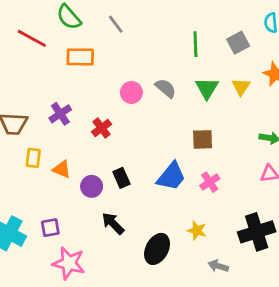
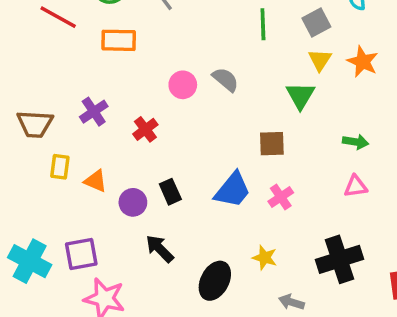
yellow triangle: (241, 87) -> (320, 60), moved
green triangle: (207, 88) -> (300, 96), moved
purple square: (50, 228) -> (81, 254), size x1.4

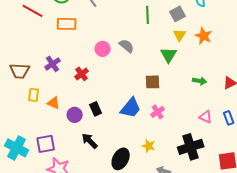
pink triangle: (356, 186) -> (206, 117), moved, turned 32

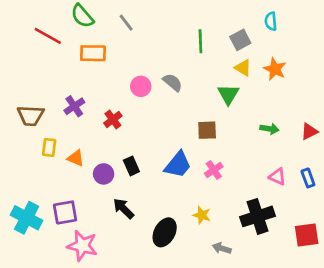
yellow triangle: (180, 35) -> (243, 68), turned -32

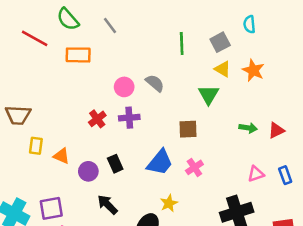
purple cross: (74, 106) -> (129, 118), moved, turned 30
red triangle: (309, 131) -> (276, 130), moved
pink triangle: (277, 177) -> (256, 174), turned -42
yellow star: (202, 215) -> (169, 203), moved, turned 30

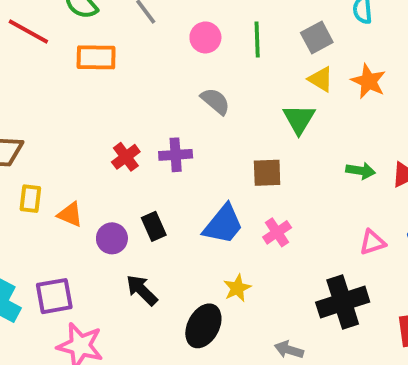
pink circle: (124, 87) -> (205, 37), moved

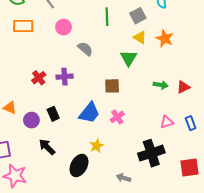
pink circle: (205, 37) -> (64, 27), moved

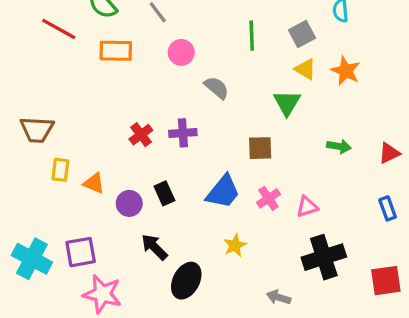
red triangle: (183, 87) -> (389, 153), moved
pink triangle: (167, 122) -> (307, 207), moved
black ellipse: (79, 165) -> (186, 281), moved

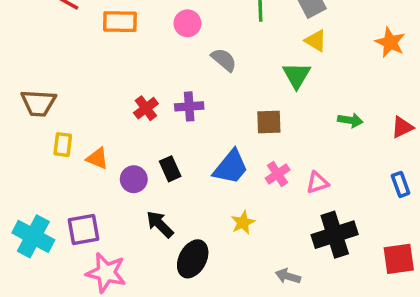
orange star: (346, 71) -> (390, 42), moved

